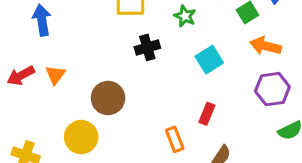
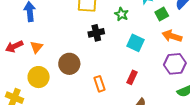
cyan square: (209, 60) -> (136, 43), turned -36
yellow circle: (81, 137) -> (39, 77), moved
orange rectangle: (175, 139) -> (100, 84), moved

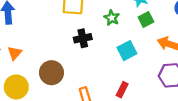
green square: (162, 14) -> (146, 19), moved
cyan square: (136, 43) -> (127, 51), turned 36

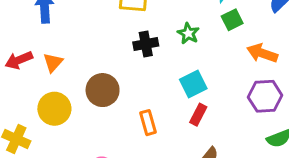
green star: (112, 18) -> (188, 33), moved
cyan square: (127, 51) -> (193, 84), moved

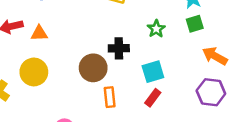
black cross: (146, 44) -> (119, 48), moved
orange triangle: (53, 62) -> (39, 33), turned 36
brown circle: (103, 90) -> (93, 68), moved

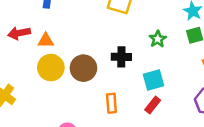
brown circle: (93, 68) -> (83, 68), moved
yellow circle: (34, 72) -> (51, 68), moved

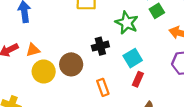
green star: (158, 39) -> (127, 23), size x1.5

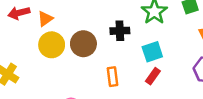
orange triangle: (33, 50) -> (45, 19), turned -32

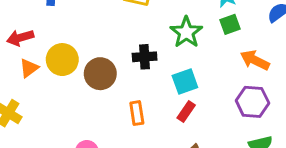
orange triangle: (45, 19) -> (29, 68), moved
yellow circle: (52, 45) -> (62, 60), moved

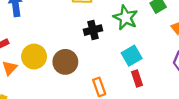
black cross: (145, 57) -> (93, 30), moved
red rectangle: (186, 111) -> (137, 78), turned -42

